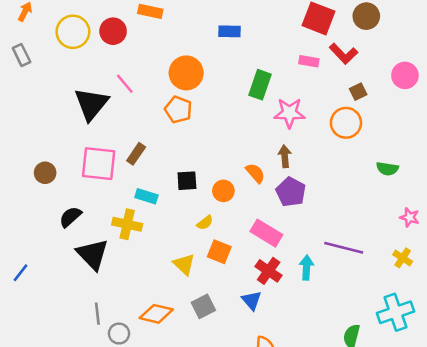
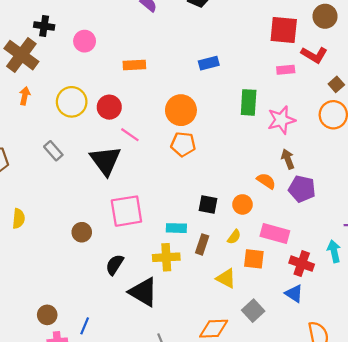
red circle: (113, 31) -> (109, 107), moved
gray rectangle: (22, 55) -> (53, 151), moved
brown rectangle: (136, 154) -> (202, 244), moved
black square: (187, 181) -> (208, 204), turned 30
pink rectangle: (266, 233) -> (275, 234), moved

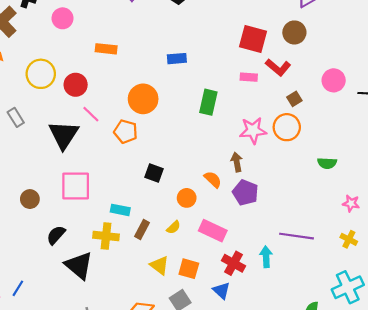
pink star: (281, 120) -> (253, 130), moved
orange pentagon: (183, 144) -> (126, 132), moved
black square: (208, 204) -> (154, 173), moved
orange square: (254, 259) -> (189, 269), moved

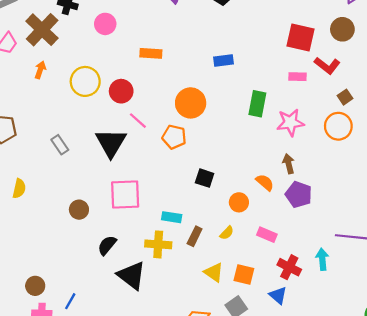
gray rectangle: (16, 117) -> (60, 145), moved
pink star: (253, 130) -> (290, 122), moved
pink rectangle: (213, 231) -> (267, 235), size x0.7

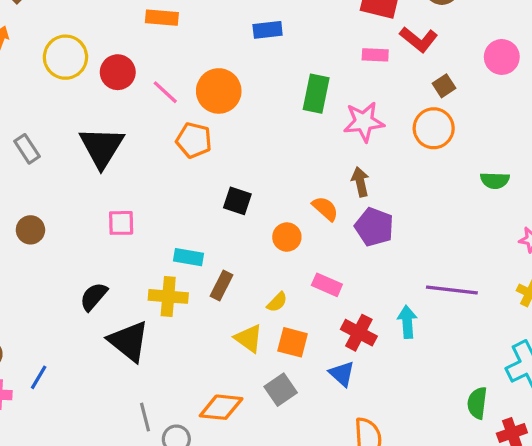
pink line: (138, 121) -> (165, 92), moved
pink square: (125, 194) -> (121, 223), size x0.6
brown circle: (79, 210) -> (30, 230), moved
yellow semicircle: (227, 233) -> (277, 302), moved

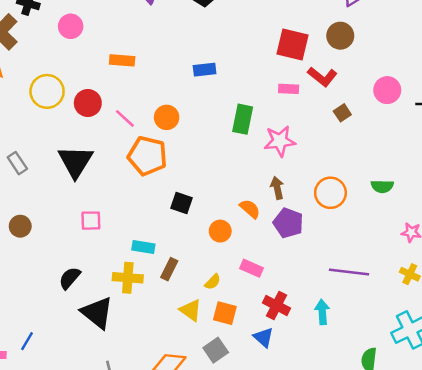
orange circle: (219, 91) -> (167, 117), size x0.7
orange circle: (434, 128) -> (330, 193), moved
orange pentagon: (194, 140) -> (147, 156), size x1.4
cyan arrow: (407, 322) -> (322, 312), moved

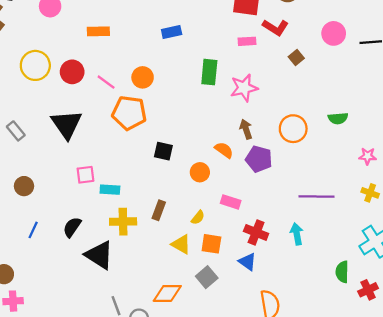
cyan rectangle: (143, 247) -> (110, 190), moved
blue line: (27, 341) -> (33, 230), moved

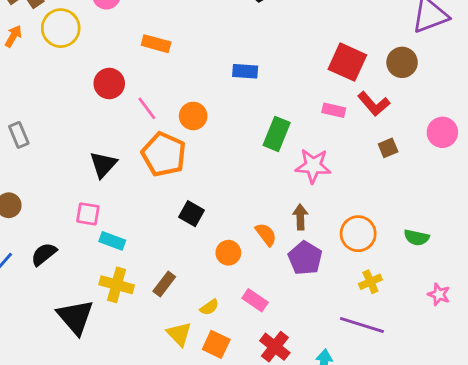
yellow circle: (35, 65) -> (61, 28), moved
black triangle: (67, 124) -> (103, 165), moved, size x0.7
yellow cross: (370, 193) -> (370, 282), moved, turned 30
black semicircle: (72, 227) -> (44, 254), moved

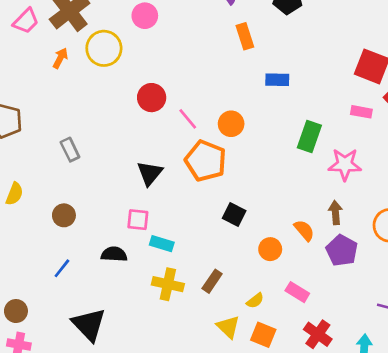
orange rectangle: (156, 44) -> (245, 36), moved, turned 60
black semicircle: (44, 254) -> (114, 254), moved, turned 45
black triangle: (75, 317) -> (89, 325), moved

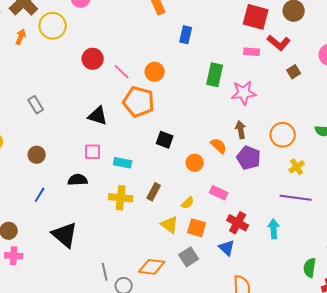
blue rectangle: (277, 80) -> (186, 35), turned -72
black triangle: (150, 173) -> (98, 116), turned -45
cyan rectangle: (162, 244) -> (123, 163), moved

